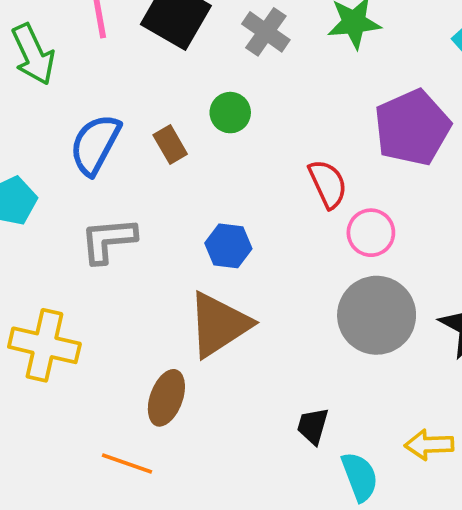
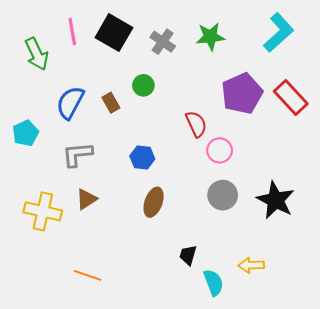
gray circle: (377, 315) -> (223, 195), size x0.7
brown triangle: (219, 325) -> (86, 199), moved, size x0.6
brown ellipse: (166, 398) -> (154, 202), moved

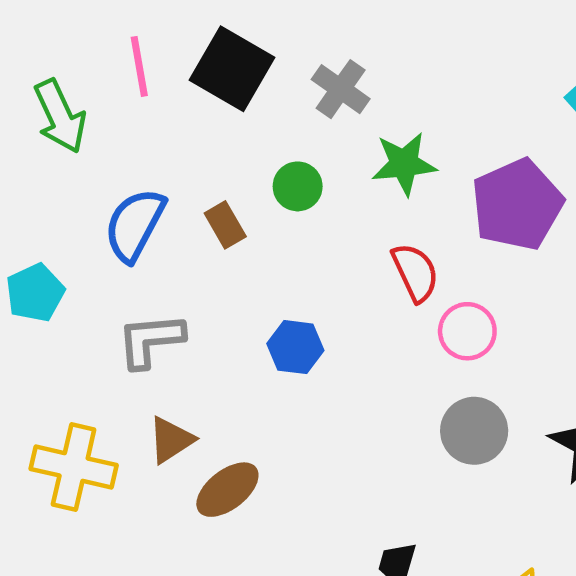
green star: (210, 37) -> (404, 164), moved
brown ellipse: (154, 202) -> (227, 490), moved, turned 32

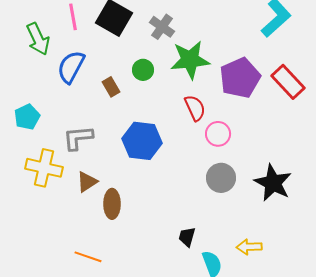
green star: (404, 164) -> (190, 60), size x1.4
blue semicircle: (135, 225) -> (71, 67), moved
blue hexagon: (295, 347) -> (142, 141), size x1.6
yellow cross: (74, 467) -> (44, 168), moved
brown ellipse: (227, 490) -> (112, 204), turned -52

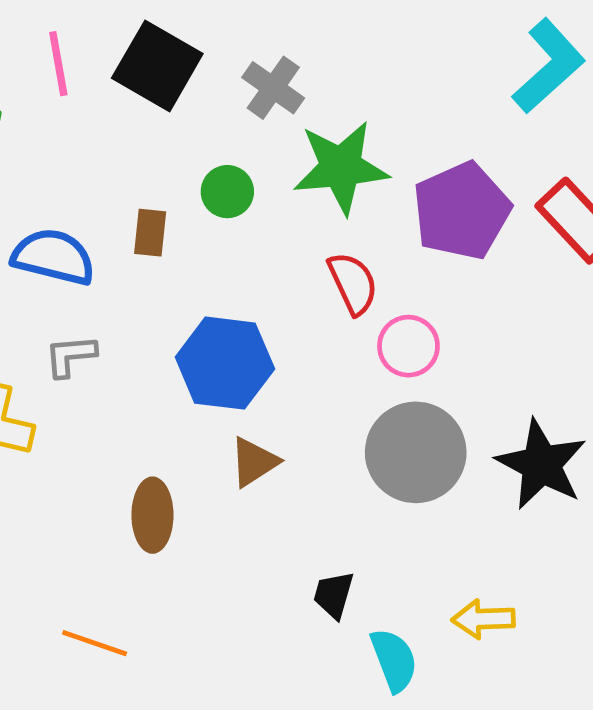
blue semicircle: (71, 67) -> (53, 257), moved, turned 76
brown rectangle: (111, 87) -> (150, 233), turned 36
gray L-shape: (78, 138) -> (70, 356), size x0.7
gray circle: (221, 178) -> (416, 452), size x1.4
brown triangle: (87, 182) -> (254, 462), moved

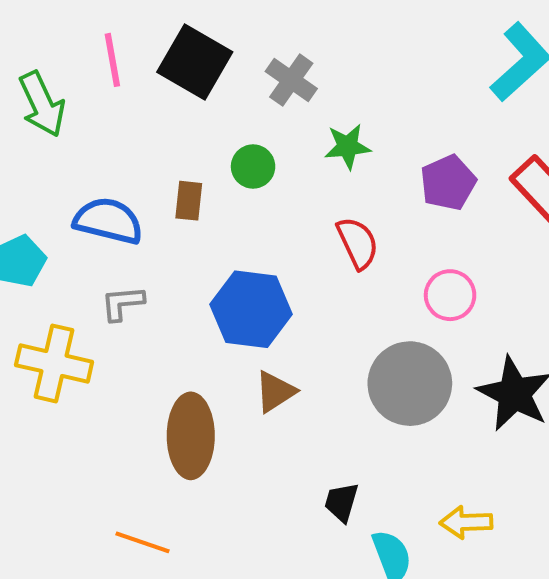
green star: (341, 167) -> (348, 146), size x0.6
purple pentagon: (462, 211) -> (448, 183), size x0.7
pink circle: (408, 346) -> (450, 295), moved
brown ellipse: (152, 515) -> (191, 436), size x1.4

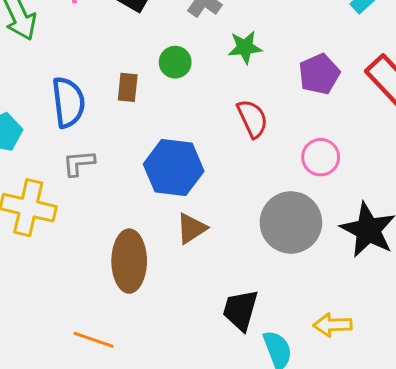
blue semicircle: (108, 221) -> (68, 102), turned 69
black trapezoid: (341, 502) -> (240, 310), size x1.4

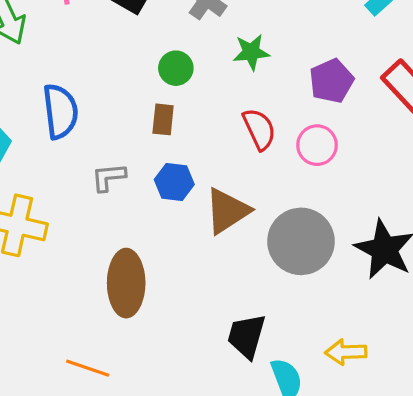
brown rectangle: (128, 87) -> (163, 119), moved
pink circle: (321, 157) -> (317, 145), moved
gray L-shape: (79, 163) -> (108, 177), moved
blue hexagon: (174, 168) -> (174, 182), size x0.6
brown triangle: (191, 228) -> (227, 211), moved, size x1.4

